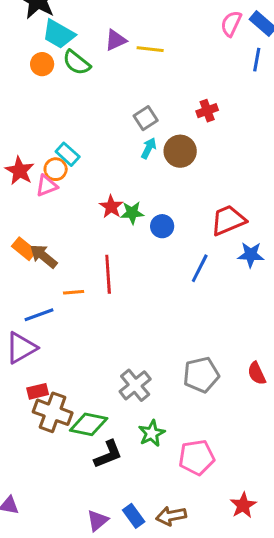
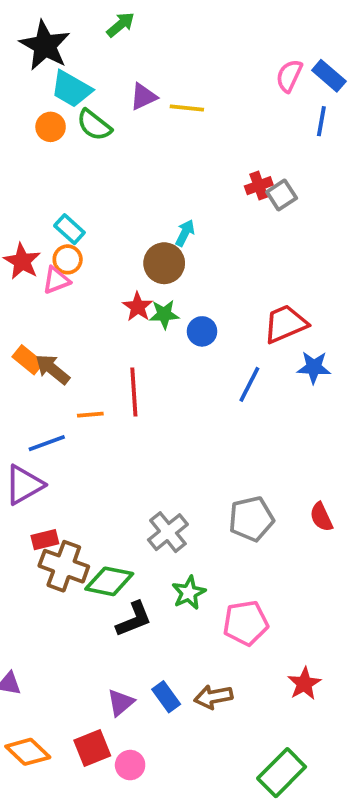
gray square: (146, 118) -> (282, 195), moved
brown circle: (180, 151) -> (164, 263), moved
cyan rectangle: (68, 154) -> (69, 229), moved

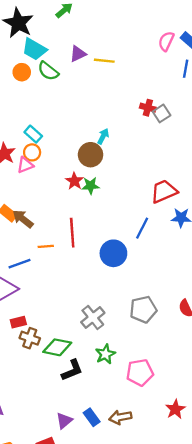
red cross: (259, 186) -> (148, 108), turned 35
blue circle: (202, 331) -> (113, 253), moved, size x1.5
brown cross: (64, 566) -> (30, 338), size x0.7

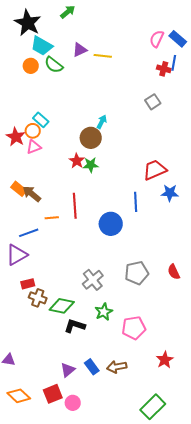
red cross: (148, 108) -> (164, 69), moved
orange circle: (32, 152) -> (33, 131), moved
blue line: (142, 228) -> (136, 202), turned -30
black L-shape: (72, 370) -> (75, 326), turned -140

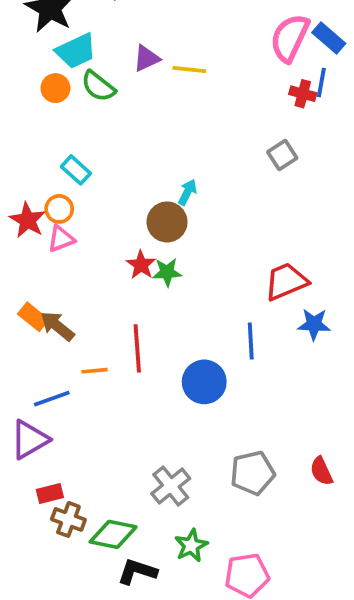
pink semicircle: (157, 39) -> (290, 38), size x1.5
cyan trapezoid: (42, 46) -> (76, 51), turned -55
cyan rectangle: (41, 120) -> (76, 170), moved

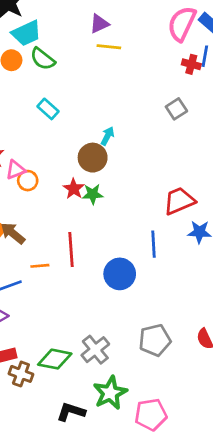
purple triangle: (147, 58) -> (99, 24), moved
cyan rectangle: (76, 170) -> (48, 109), moved
orange circle: (59, 209) -> (28, 181), moved
green diamond: (113, 534) -> (55, 359), moved
green star: (191, 546) -> (110, 393), size x1.4

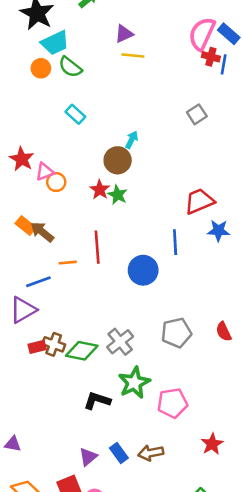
red cross: (191, 64) -> (211, 57), moved
green star: (93, 194) -> (118, 195), turned 30
brown cross: (21, 374) -> (54, 344), moved

